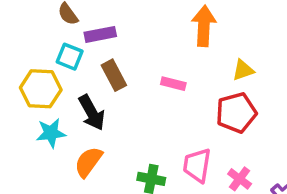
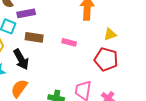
brown rectangle: (114, 75) -> (34, 37), turned -54
red pentagon: (236, 113) -> (106, 59), turned 30

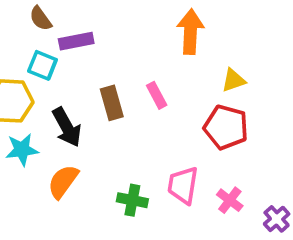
brown rectangle: (34, 37) -> (112, 103), moved, turned 66
pink rectangle: (69, 42) -> (157, 95), turned 48

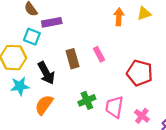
orange arrow: (190, 32) -> (119, 17), size x0.7
yellow triangle: (234, 80) -> (144, 14), moved
green cross: (132, 200) -> (87, 100), moved, turned -35

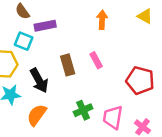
yellow triangle: (144, 14) -> (145, 16), turned 48
orange arrow: (119, 17) -> (102, 20), moved

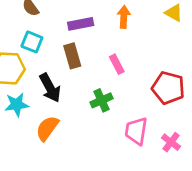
purple rectangle: (45, 26) -> (81, 24), moved
brown rectangle: (68, 65) -> (72, 56), moved
green cross: (83, 110) -> (101, 100), moved

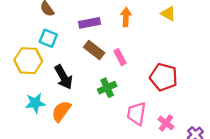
brown rectangle: (72, 56) -> (94, 50), moved, turned -36
cyan star: (17, 105) -> (35, 103), moved

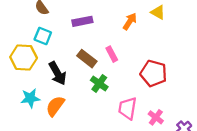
orange arrow: (126, 17) -> (130, 21), moved, turned 30
brown rectangle: (94, 50) -> (87, 59), moved
green cross: (107, 88) -> (99, 83), turned -30

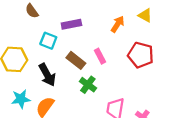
cyan square: (43, 36) -> (48, 41), moved
red pentagon: (154, 73) -> (141, 55), moved

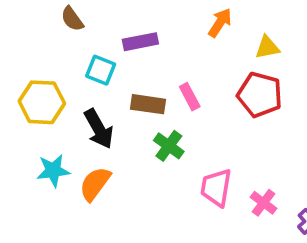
yellow triangle: (145, 15) -> (267, 47), moved, turned -40
orange arrow: (118, 24) -> (220, 23), moved
brown rectangle: (76, 60) -> (148, 104), turned -30

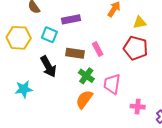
yellow hexagon: (42, 102) -> (19, 38), moved
orange semicircle: (95, 184) -> (84, 99), moved
pink trapezoid: (216, 188) -> (112, 84), moved
pink cross: (264, 203) -> (138, 107), turned -32

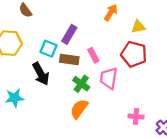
purple rectangle: (71, 19) -> (69, 34), moved, turned -48
cyan square: (49, 35) -> (48, 49), moved
pink trapezoid: (112, 84) -> (109, 78), moved

